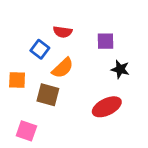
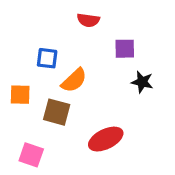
red semicircle: (63, 32) -> (88, 20), moved
blue square: (40, 49) -> (47, 58), turned -30
red ellipse: (107, 107) -> (106, 139), moved

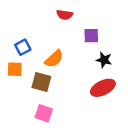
blue square: (47, 58) -> (23, 47), moved, turned -35
red ellipse: (106, 139) -> (103, 88), moved
pink square: (31, 155) -> (44, 113), moved

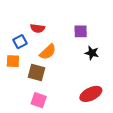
red semicircle: (65, 15) -> (38, 28), moved
red ellipse: (103, 88) -> (91, 94), moved

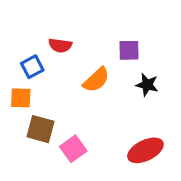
orange semicircle: (48, 52) -> (96, 80), moved
brown square: (37, 72) -> (40, 129), moved
pink square: (39, 100) -> (73, 149), moved, turned 35

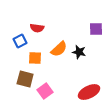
purple square: (129, 50) -> (96, 29), moved
black star: (147, 85) -> (79, 52), moved
orange square: (21, 98) -> (35, 58), moved

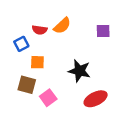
orange semicircle: (59, 49) -> (62, 26), moved
black star: (79, 52) -> (79, 71), moved, size x1.5

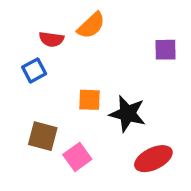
orange semicircle: (62, 26) -> (91, 25), moved
red semicircle: (40, 30) -> (51, 39), moved
orange square: (37, 62) -> (89, 100), moved

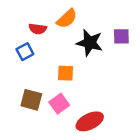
black star: (127, 114) -> (90, 43), moved
pink square: (77, 157) -> (59, 104), moved
red ellipse: (153, 159) -> (90, 121), moved

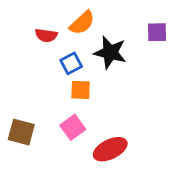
purple square: (121, 36) -> (157, 32), moved
blue square: (25, 52) -> (71, 63), moved
brown square: (31, 100) -> (21, 132), moved

